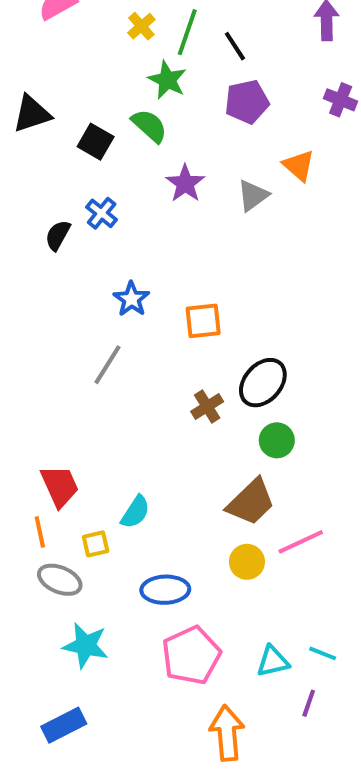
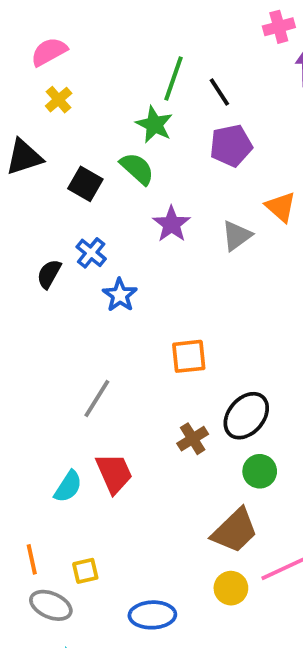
yellow cross: (141, 26) -> (59, 100), moved
blue star: (131, 299) -> (120, 295), moved
red trapezoid: (60, 486) -> (114, 473), moved
cyan semicircle: (135, 512) -> (68, 487), moved

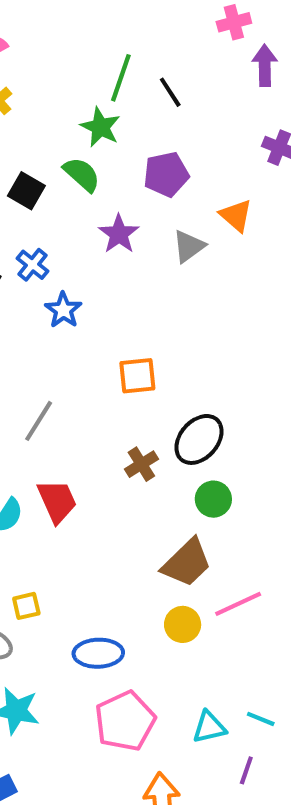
purple pentagon: (231, 146) -> (166, 174), moved

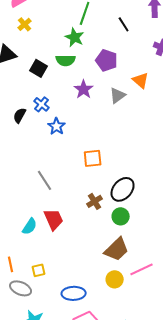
black line: (170, 92) -> (124, 24), moved
green semicircle: (82, 174) -> (66, 60), turned 138
purple pentagon: (166, 174) -> (107, 60), turned 30
gray line: (39, 421) -> (45, 180), turned -65
green circle: (213, 499) -> (121, 216), moved

